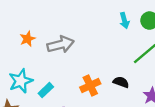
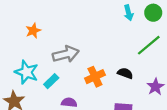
gray arrow: (61, 44) -> (66, 54), moved
cyan star: (21, 81) -> (26, 72), turned -30

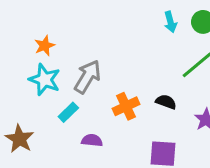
gray arrow: (66, 54) -> (88, 77), turned -45
cyan star: (26, 72) -> (45, 80), moved

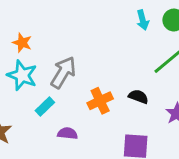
orange star: (45, 46) -> (22, 43), turned -30

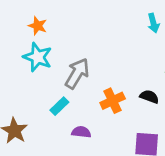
orange star: (22, 43) -> (38, 26), moved
cyan star: (22, 75) -> (38, 57), moved

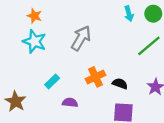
gray arrow: (77, 73) -> (81, 38), moved
black semicircle: (149, 97) -> (120, 84), moved

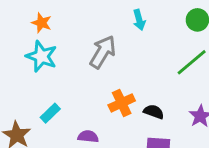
cyan arrow: (129, 14) -> (139, 20), moved
cyan rectangle: (52, 81) -> (50, 113), moved

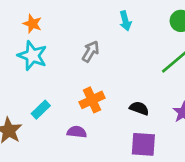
gray arrow: (103, 52) -> (91, 51), size x0.7
orange cross: (122, 103) -> (92, 100), moved

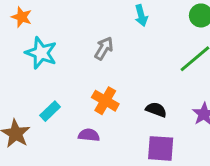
orange star: (32, 24) -> (22, 17), moved
orange cross: (92, 100) -> (105, 101), turned -35

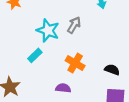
cyan star: (41, 53) -> (48, 30), moved
cyan rectangle: (50, 111) -> (35, 55), moved

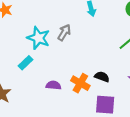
orange cross: (75, 63) -> (80, 83), moved
purple semicircle: (63, 88) -> (53, 85), moved

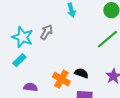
cyan rectangle: (25, 63) -> (19, 60), moved
purple semicircle: (53, 85) -> (30, 87), moved

